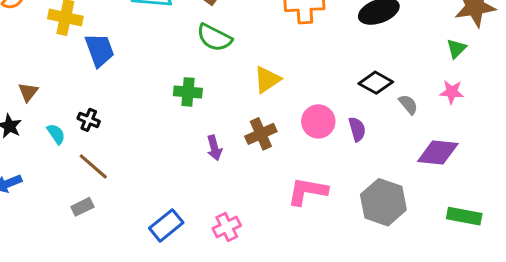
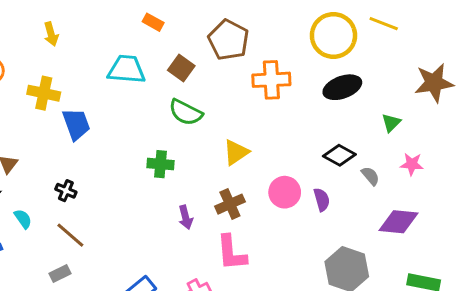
green triangle: (456, 49) -> (391, 123), moved
cyan semicircle: (56, 134) -> (23, 219), moved
pink L-shape: (307, 191) -> (231, 253), moved, turned -105

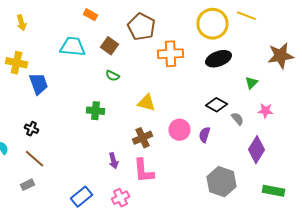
green semicircle: (186, 112) -> (112, 76), size x0.6
yellow triangle: (236, 152) -> (146, 103), turned 48
purple semicircle: (322, 200) -> (204, 135), turned -147
purple arrow: (186, 217) -> (114, 161), moved
purple diamond: (399, 222) -> (256, 150), turned -64

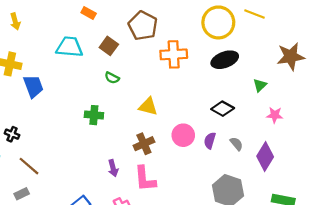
gray semicircle: (238, 119) -> (236, 144), moved
black cross: (32, 129) -> (12, 134), moved

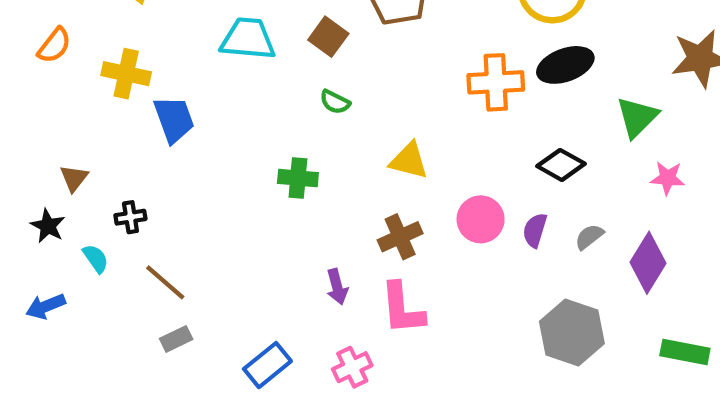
orange cross: (174, 54) -> (496, 82), moved
green triangle: (260, 85) -> (637, 117), size x1.5
black cross: (12, 134) -> (130, 217), turned -32
gray semicircle: (236, 144) -> (589, 237), turned -88
gray rectangle: (22, 194) -> (176, 339), moved

